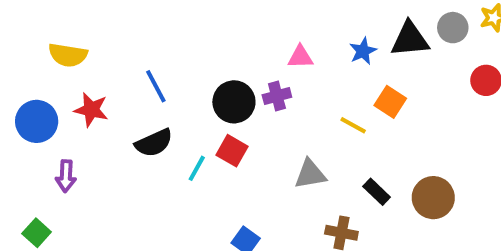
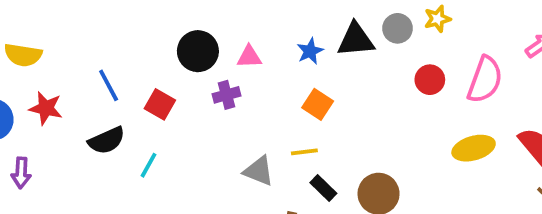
black circle: (234, 102) -> (198, 51), moved
orange square: (390, 102) -> (318, 104), moved
yellow line: (353, 125) -> (304, 152), moved, turned -36
red square: (232, 151) -> (160, 104), moved
gray triangle: (310, 174) -> (259, 171), turned 32

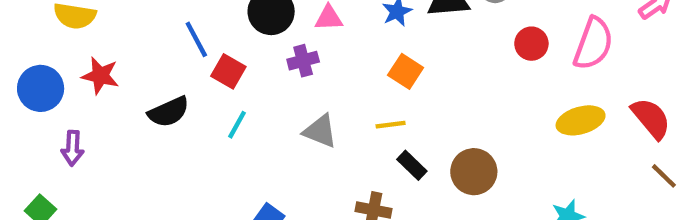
blue line: (109, 85) -> (196, 39), moved
cyan line: (148, 165) -> (237, 125), moved
gray triangle: (259, 171) -> (320, 131), moved

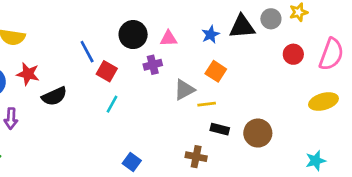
black semicircle: (169, 112) -> (54, 96), moved
gray triangle: (320, 131) -> (184, 90), moved, turned -50
black rectangle: (412, 165) -> (220, 129), turned -30

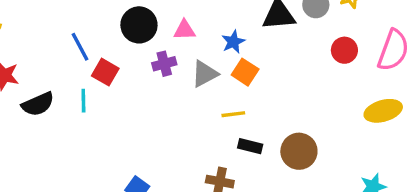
blue star: (211, 35) -> (233, 42), moved
gray triangle: (184, 90) -> (205, 74), moved
cyan line: (112, 104) -> (83, 101), moved, turned -30

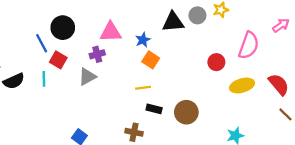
black circle: (139, 25) -> (63, 28), moved
pink triangle: (184, 30) -> (111, 32), size x1.5
red circle: (344, 50) -> (216, 62), moved
gray triangle: (205, 74) -> (87, 77), moved

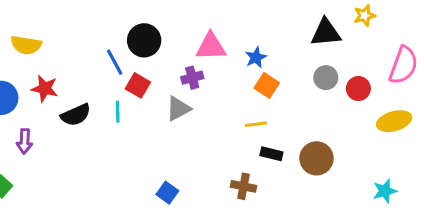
gray circle: (197, 15) -> (326, 78), moved
black triangle: (173, 22) -> (326, 33), moved

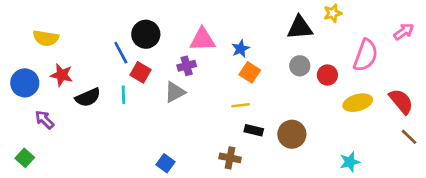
purple arrow: (25, 141) -> (44, 120), turned 132

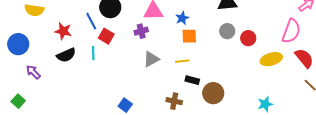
pink semicircle: (366, 55) -> (291, 31), moved
orange square: (250, 72) -> (189, 36), turned -35
red star: (62, 75) -> (63, 31), moved
gray triangle: (175, 92) -> (151, 59), moved
brown circle: (292, 134) -> (213, 93), moved

